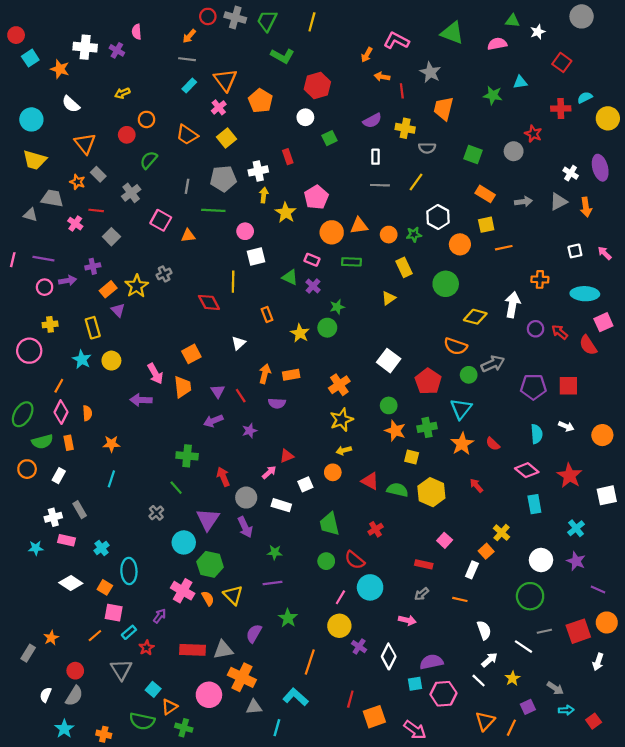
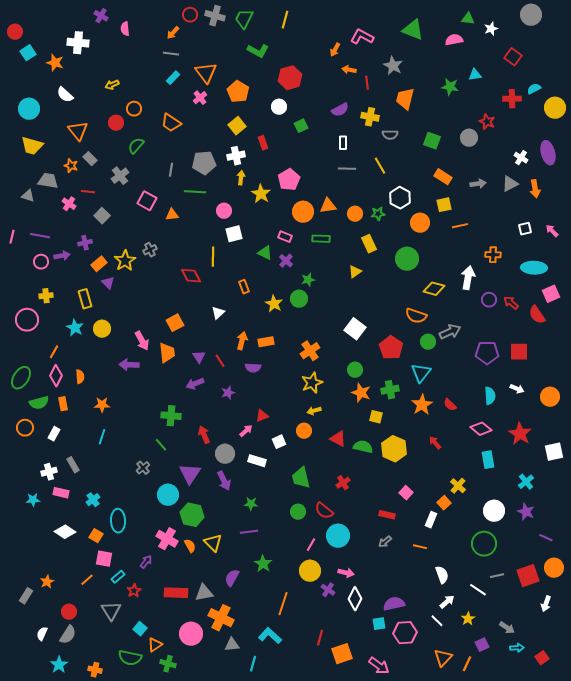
purple cross: (117, 50) -> (101, 16), moved
yellow square: (226, 138) -> (237, 126), moved
yellow line: (416, 182) -> (380, 166), turned -66
pink arrow: (407, 620) -> (346, 573), moved

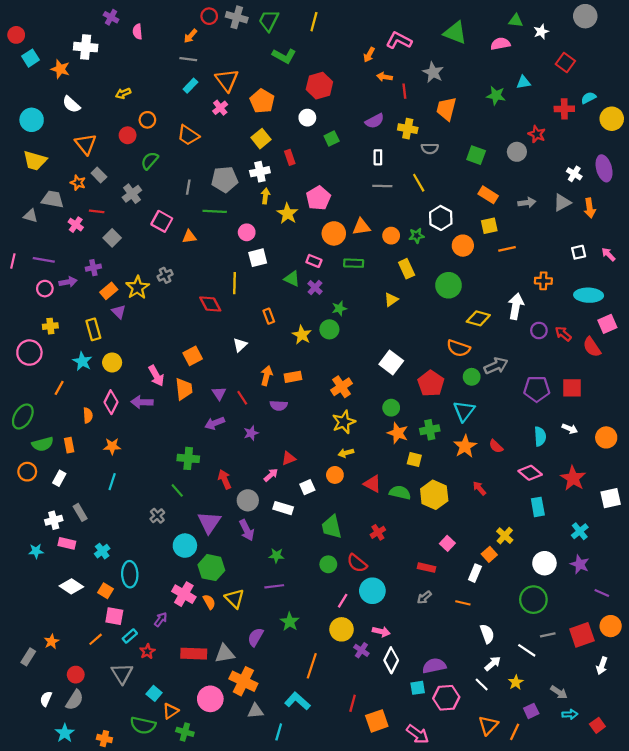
pink diamond: (56, 376) -> (111, 402), moved

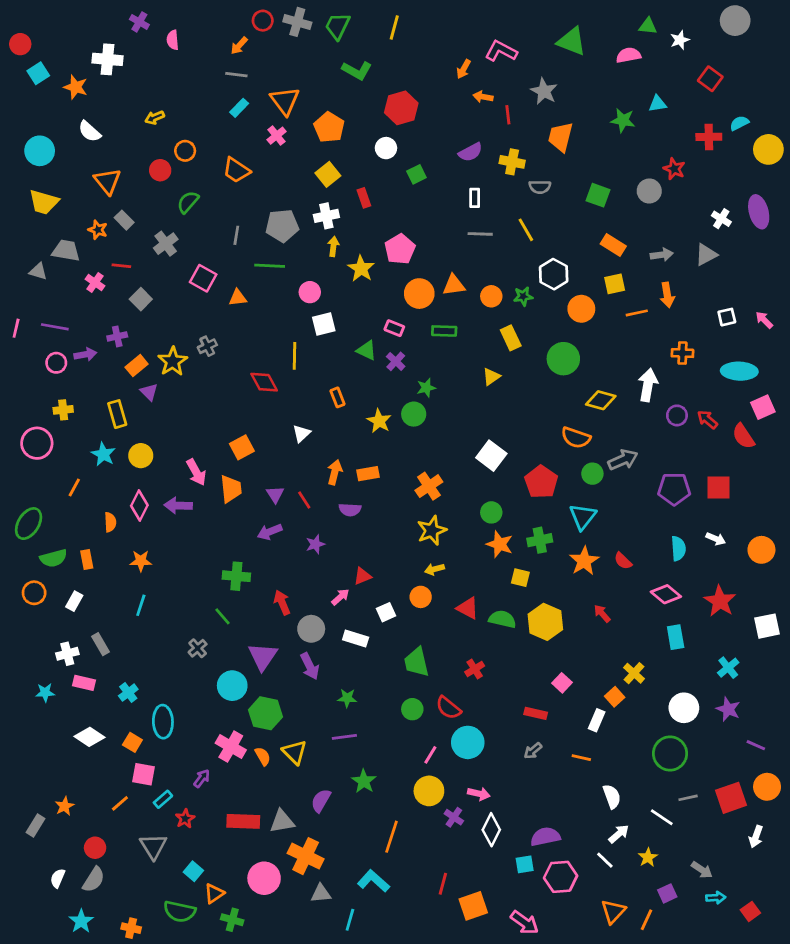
orange arrow: (590, 208) -> (667, 295), moved

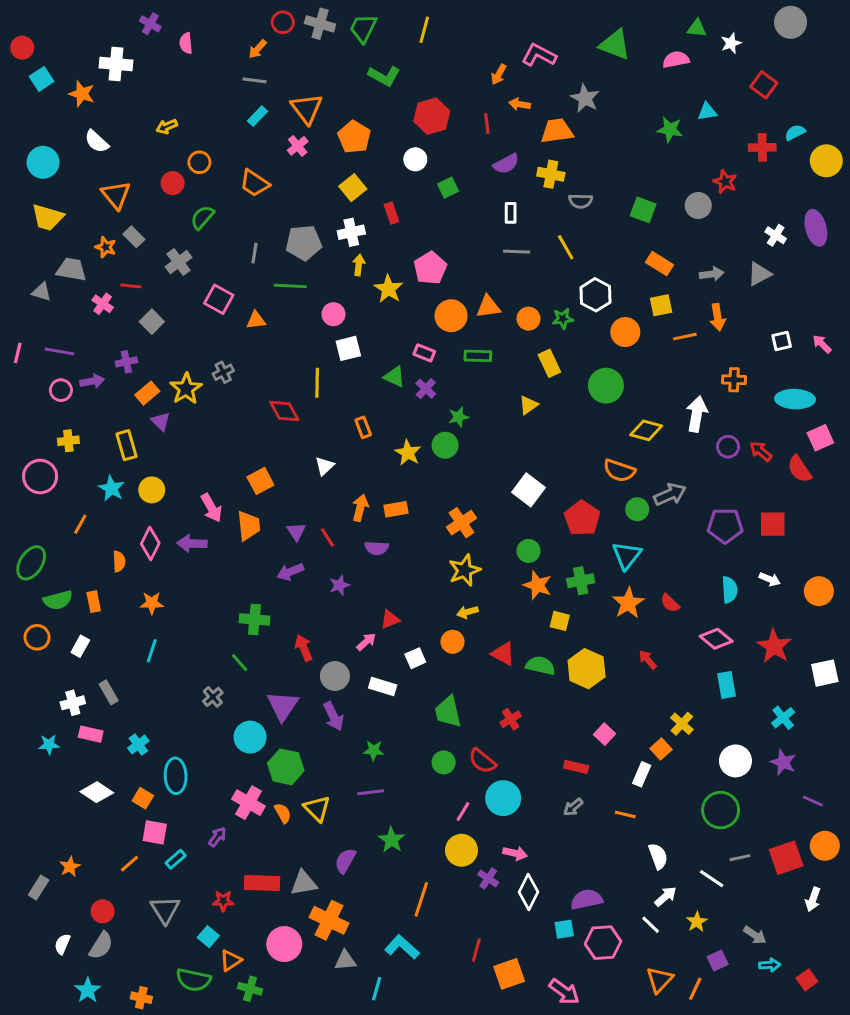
red line: (508, 115) -> (487, 124), moved
orange trapezoid: (561, 137) -> (557, 131), moved, turned 68
red star: (185, 819) -> (223, 901), moved, turned 30

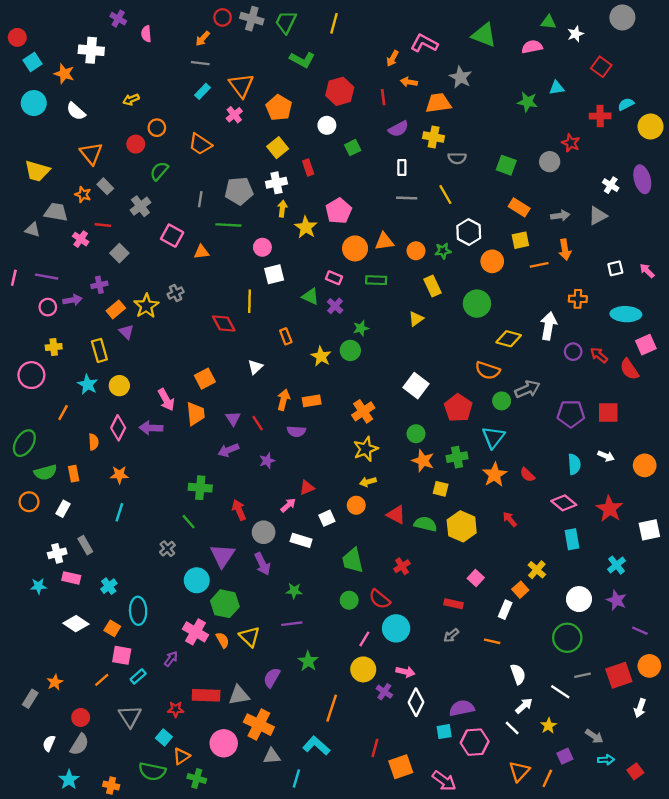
cyan circle: (43, 162) -> (34, 103), moved

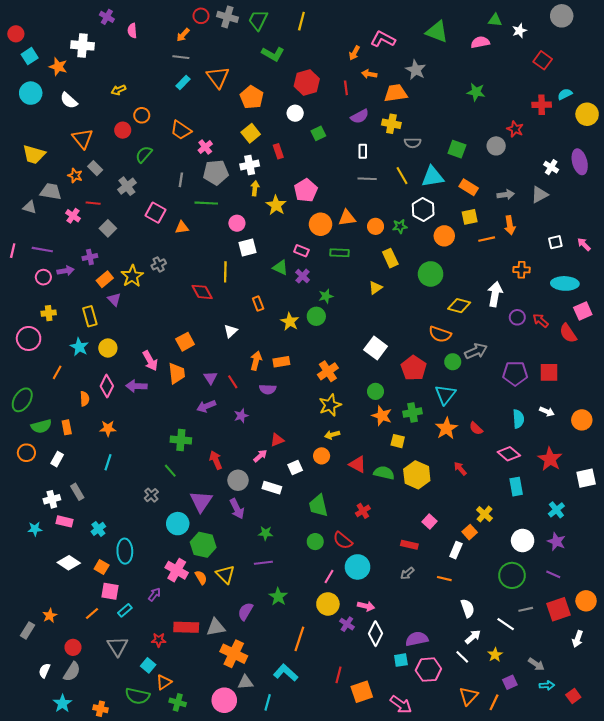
cyan triangle: (557, 88) -> (433, 177), moved, size x1.6
pink cross: (234, 115) -> (205, 147), moved
purple line: (640, 631) -> (553, 574), moved
pink circle: (224, 743) -> (224, 700), moved

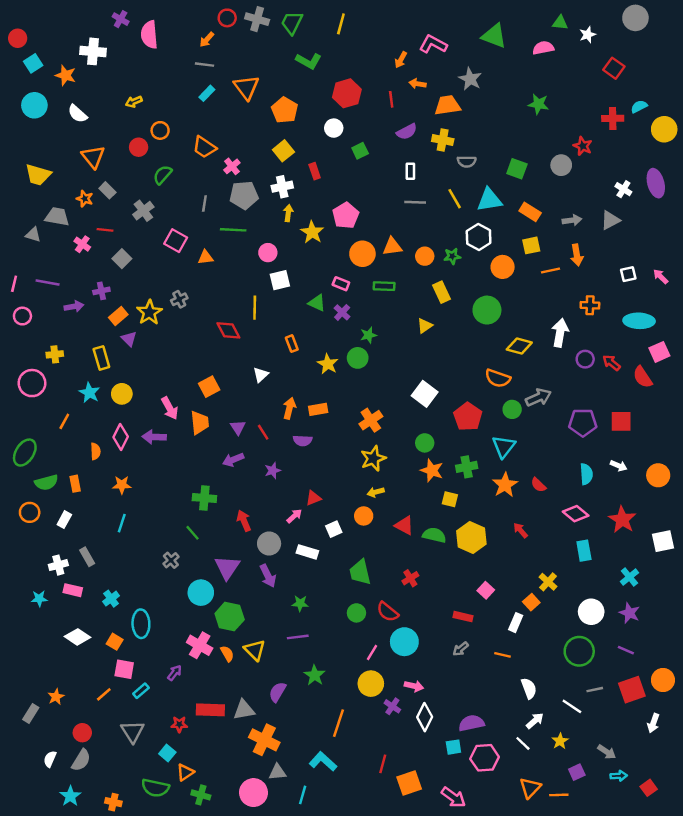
pink semicircle: (132, 31) -> (149, 35), size x1.6
pink circle: (43, 277) -> (22, 316), moved
orange line: (494, 702) -> (559, 795), turned 63

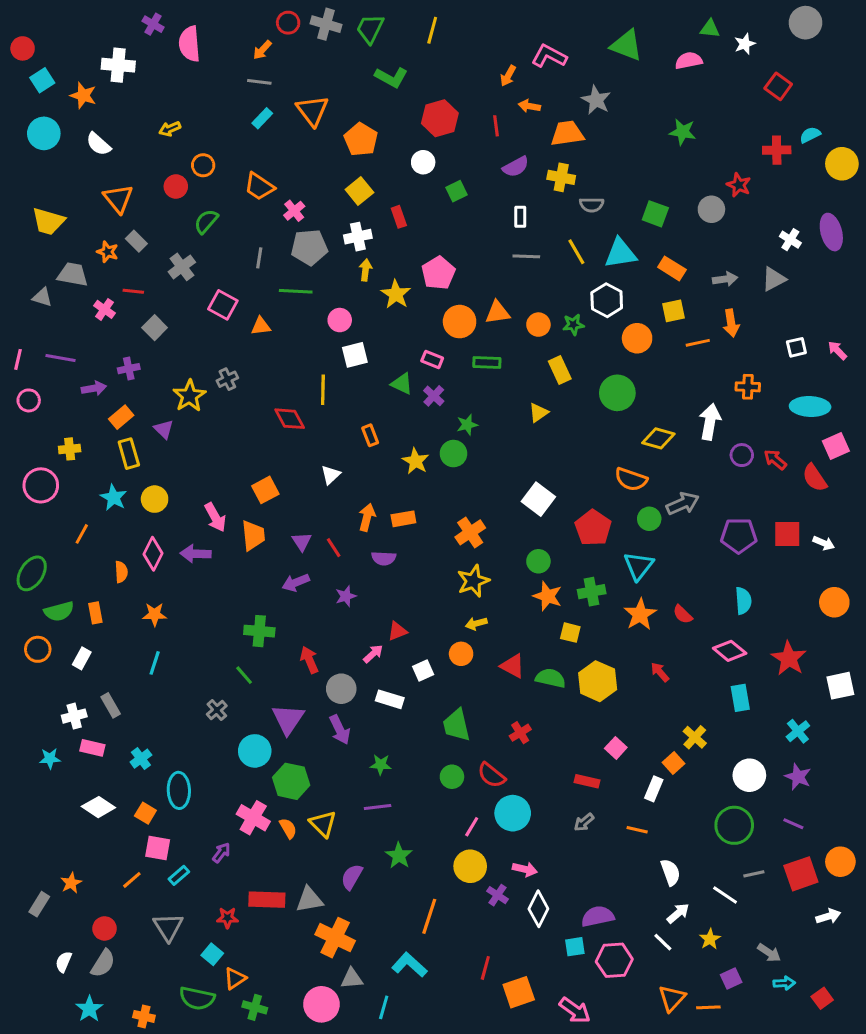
orange rectangle: (118, 316) -> (121, 417), moved
white arrow: (619, 466) -> (824, 543), moved
white arrow: (653, 723) -> (828, 916), turned -126

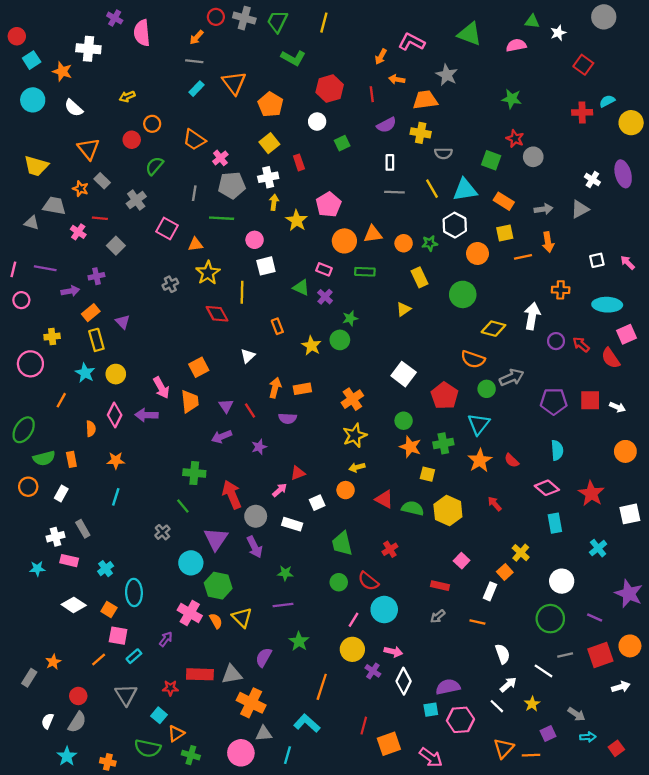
red star: (739, 185) -> (515, 139), moved
yellow star: (189, 396) -> (208, 273), moved
red arrow: (309, 660) -> (232, 495), size x1.4
purple star: (798, 777) -> (629, 594), moved, size x1.4

